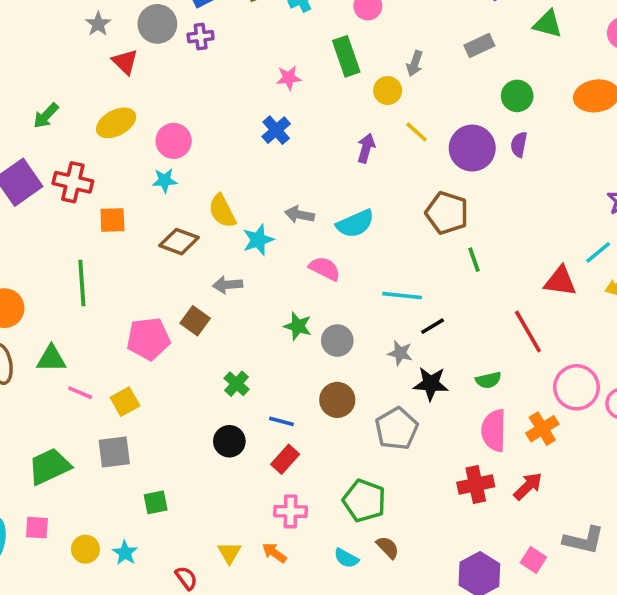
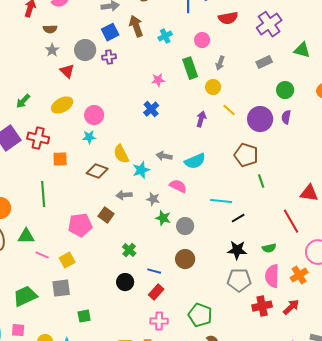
gray arrow: (415, 64) -> (220, 63), moved
gray star: (400, 353) -> (153, 199), moved
gray pentagon: (397, 429) -> (239, 280), moved, turned 30

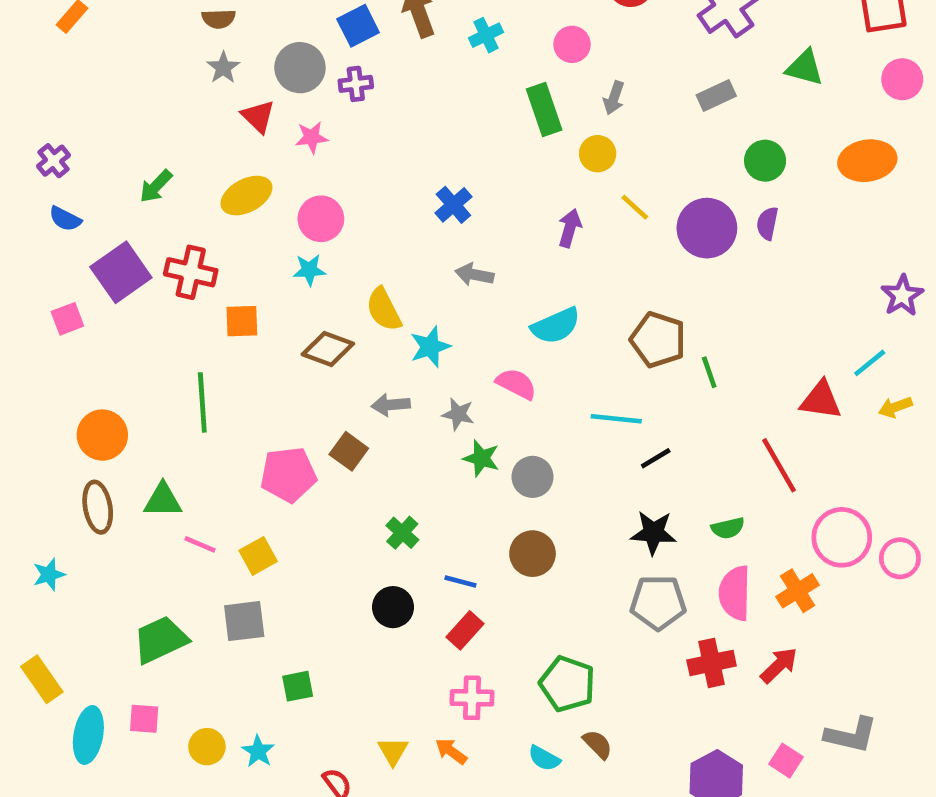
pink star: (158, 80) -> (312, 137), moved
brown pentagon: (246, 155) -> (658, 340), moved
gray arrow: (164, 156) -> (474, 275), moved

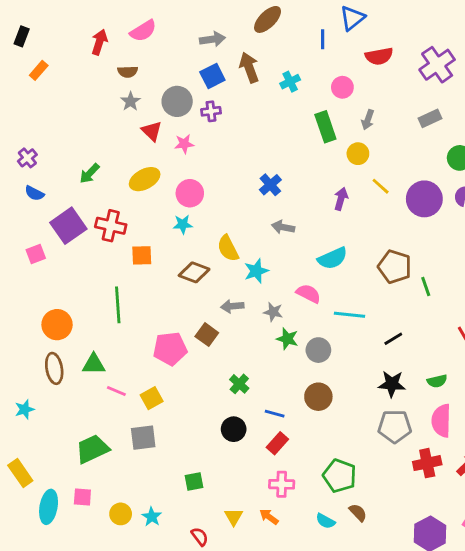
cyan line: (616, 419) -> (349, 315), moved
green square: (298, 686) -> (194, 481), moved

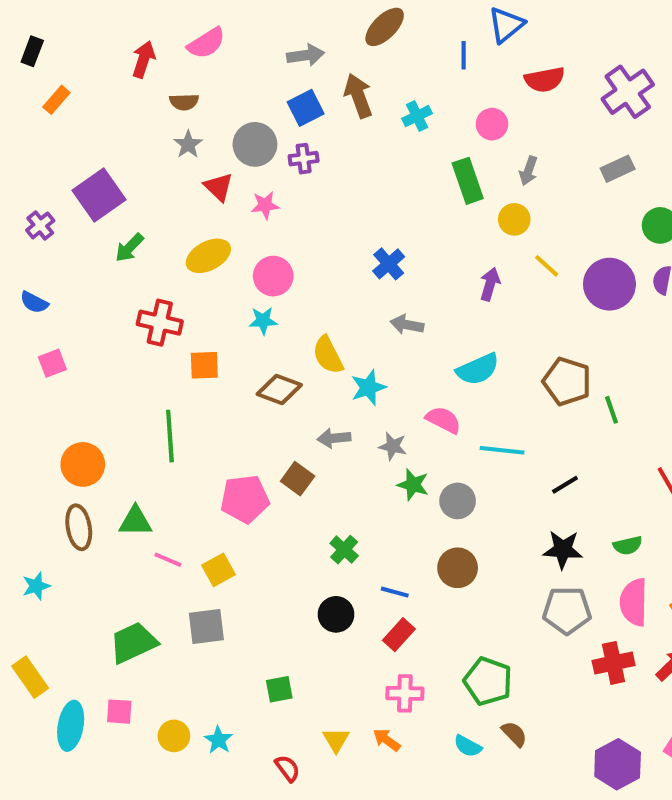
blue semicircle: (34, 193) -> (34, 302), moved
purple square: (68, 226) -> (99, 195), moved

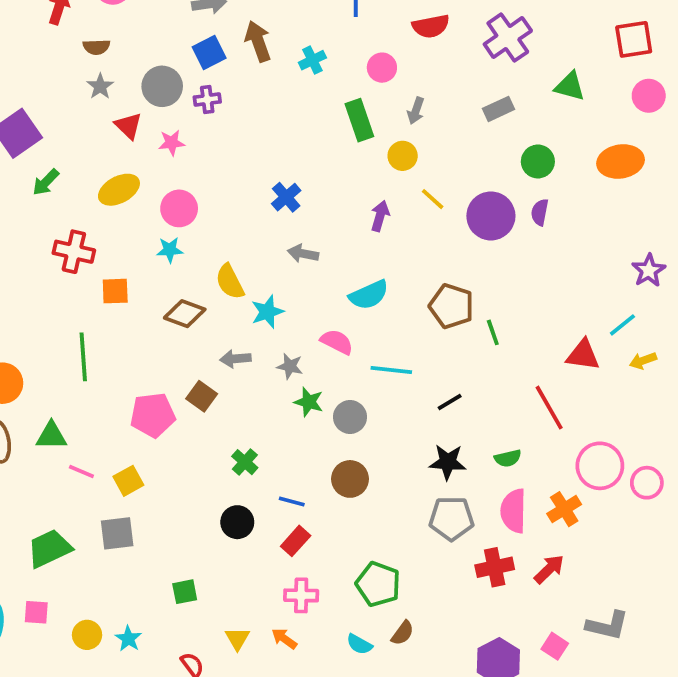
brown semicircle: (514, 734) -> (403, 633), turned 80

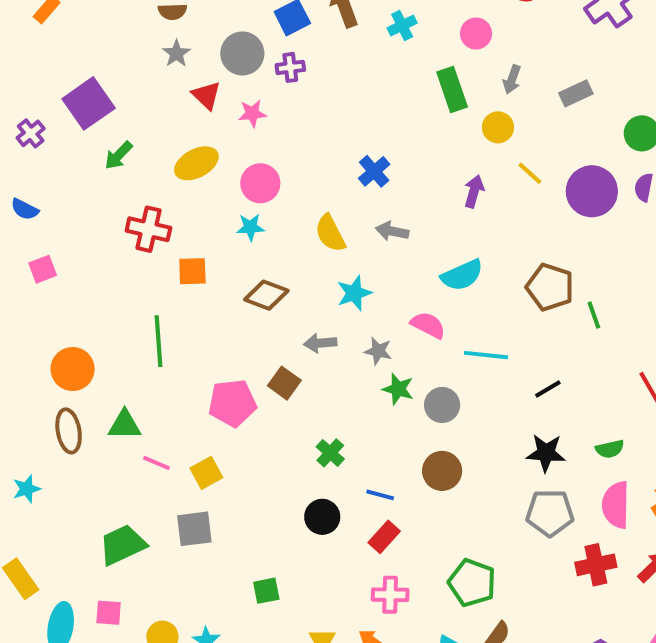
gray rectangle: (498, 109) -> (576, 93), moved
yellow semicircle: (230, 282) -> (330, 233), moved

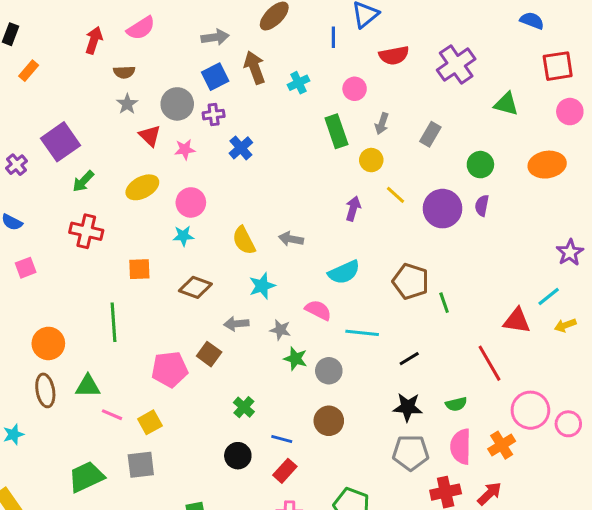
gray rectangle: (576, 93) -> (430, 134), turned -35
blue cross: (374, 171) -> (241, 148), moved
red cross: (148, 229) -> (86, 231), moved

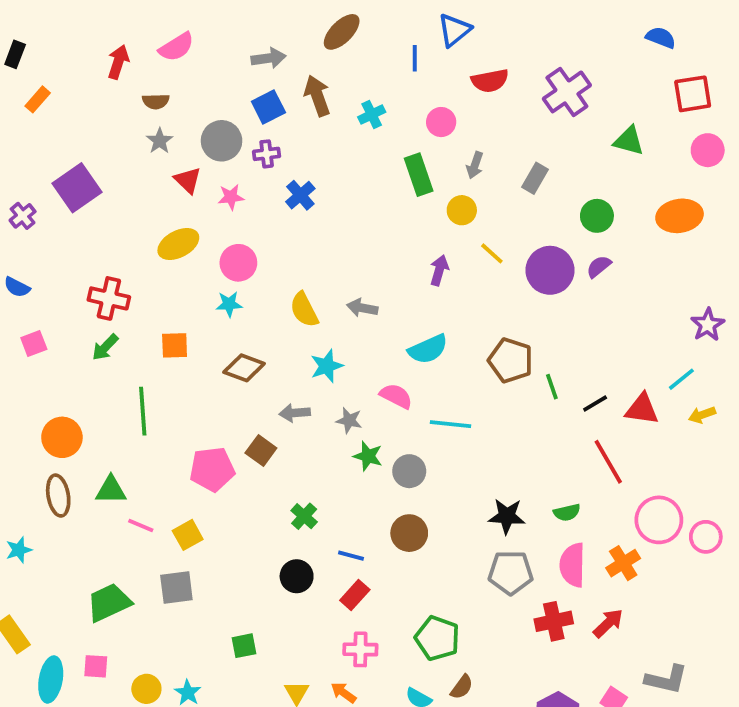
green arrow: (83, 181) -> (105, 347), moved
purple semicircle: (482, 206) -> (599, 267), turned 40
black line: (409, 359) -> (595, 404), moved

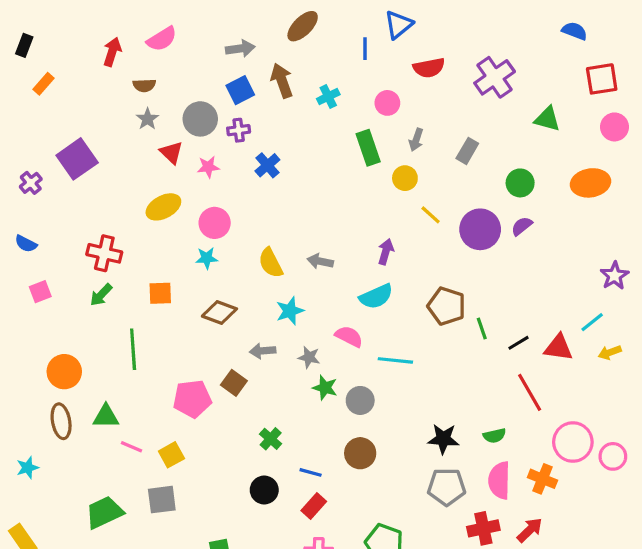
purple arrow: (439, 270) -> (386, 252), moved
orange cross: (623, 563) -> (543, 479), turned -36

